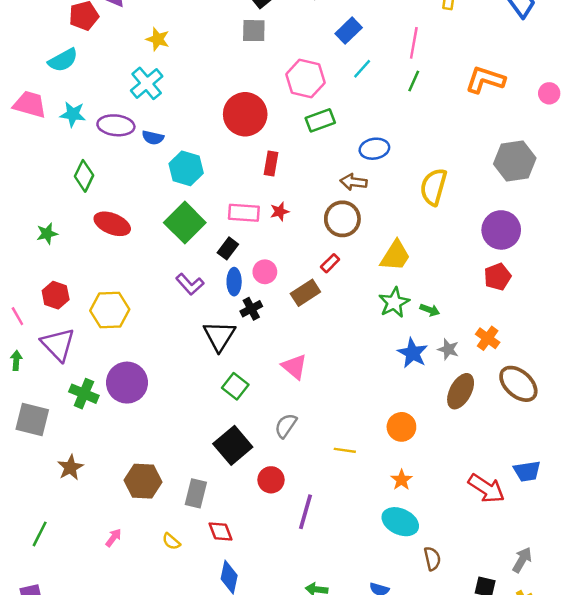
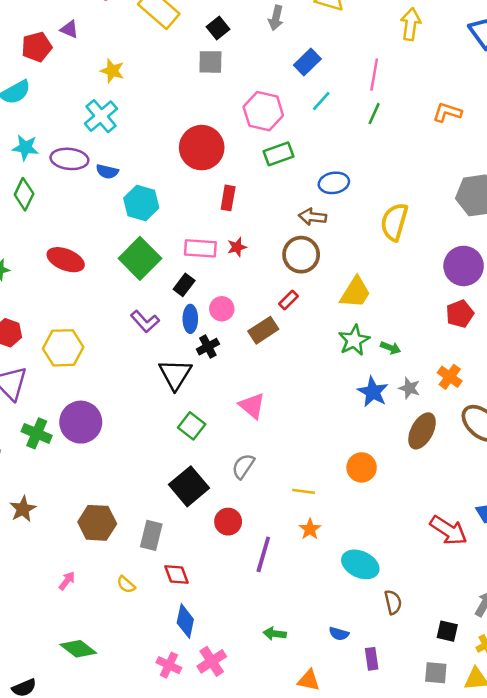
orange L-shape: (485, 80) -> (447, 112), size x0.7
green diamond: (84, 176) -> (24, 194), moved
orange star: (401, 480) -> (310, 529), moved

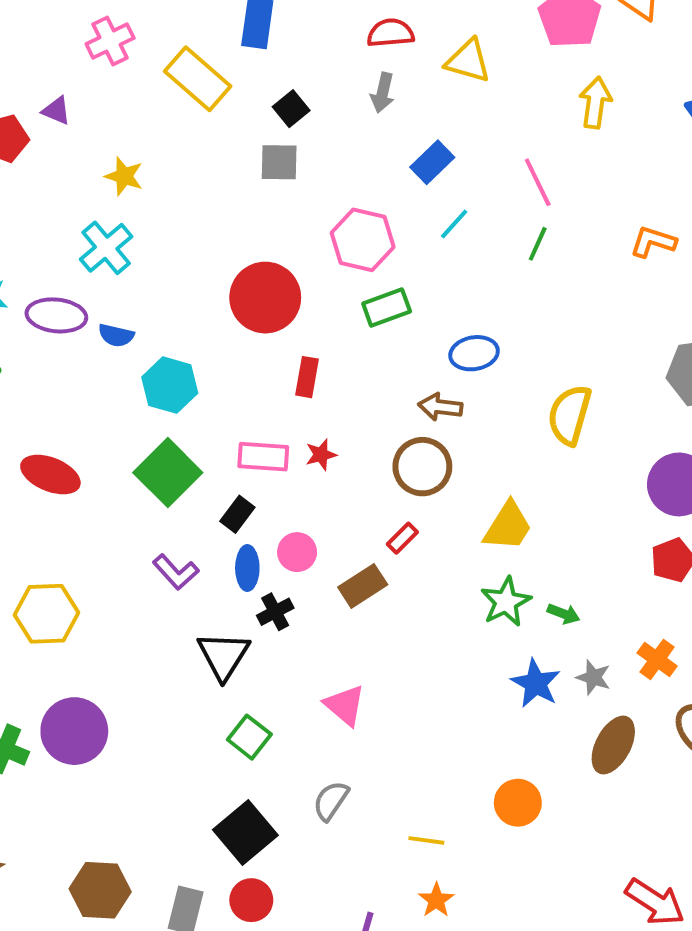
pink line: (374, 75) -> (538, 182), turned -36
red circle: (228, 522) -> (251, 900), moved

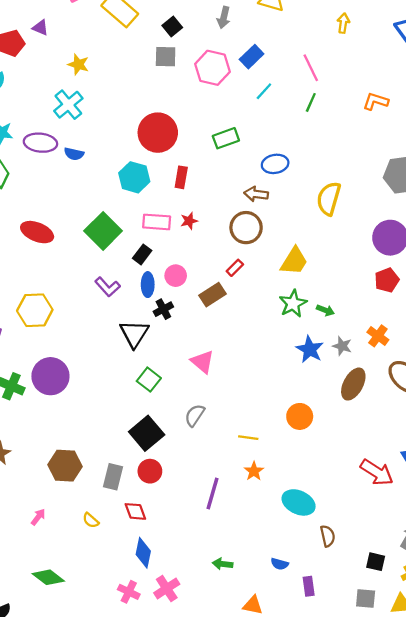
yellow arrow: (595, 103) -> (343, 23), size x0.7
pink hexagon: (363, 240) -> (213, 68), moved
cyan hexagon: (170, 385) -> (134, 177), moved

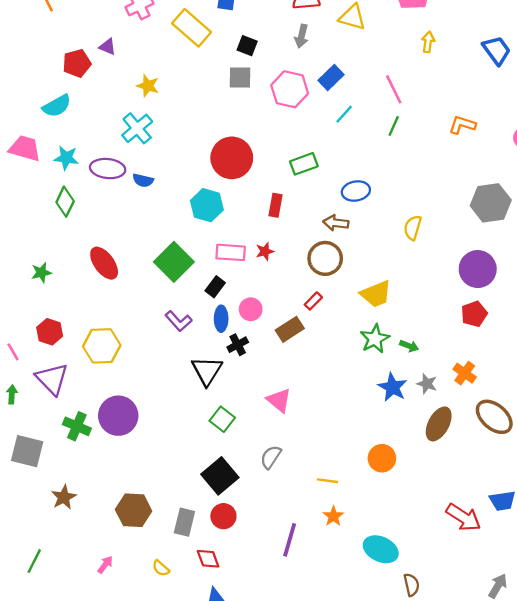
black square: (172, 26) -> (247, 46), turned -30
red rectangle: (181, 177) -> (275, 205), moved
yellow semicircle: (329, 199) -> (413, 228), size x0.7
red ellipse: (37, 232) -> (104, 263), turned 32
yellow trapezoid: (294, 261) -> (376, 294), turned 36

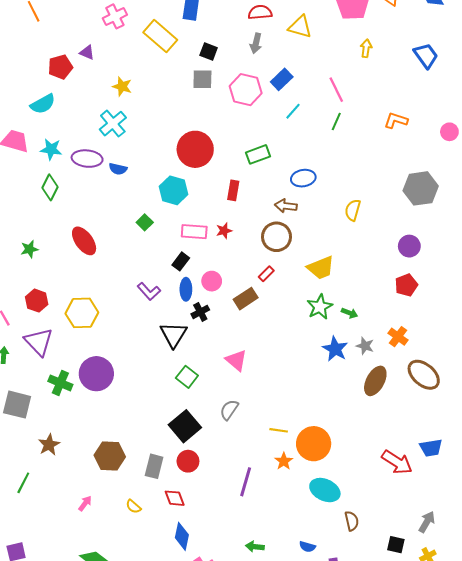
green square: (174, 262) -> (145, 222), moved, size x0.5
purple circle: (478, 269) -> (409, 246), size x0.7
orange circle: (382, 458) -> (314, 444), moved, size x1.4
green line: (34, 561) -> (23, 483), moved

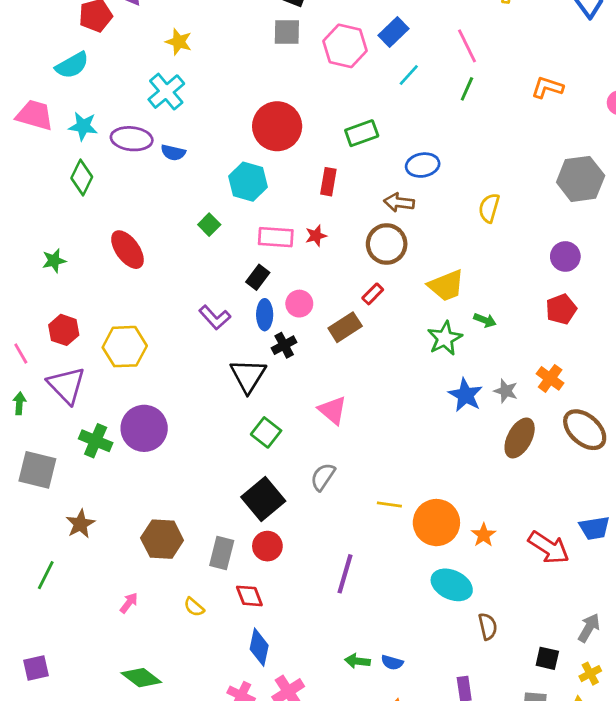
green arrow: (350, 313) -> (485, 320), moved
orange star: (284, 461) -> (484, 535), moved
blue semicircle: (307, 547) -> (392, 662), moved

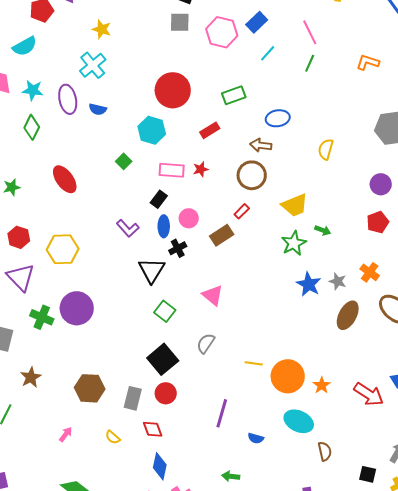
purple ellipse: (132, 139) -> (68, 99), turned 72
red rectangle: (328, 182) -> (210, 130), turned 48
blue semicircle: (392, 662) -> (256, 438), moved

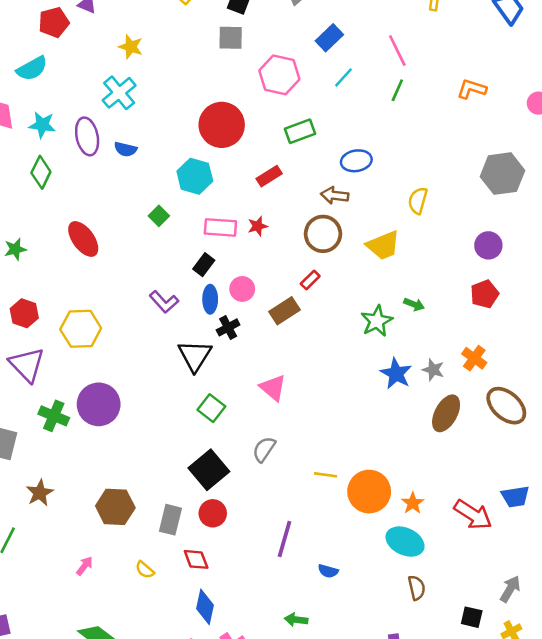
pink hexagon: (222, 32) -> (279, 75), moved
yellow trapezoid: (295, 205) -> (383, 245), moved
cyan ellipse: (299, 421) -> (405, 542), moved

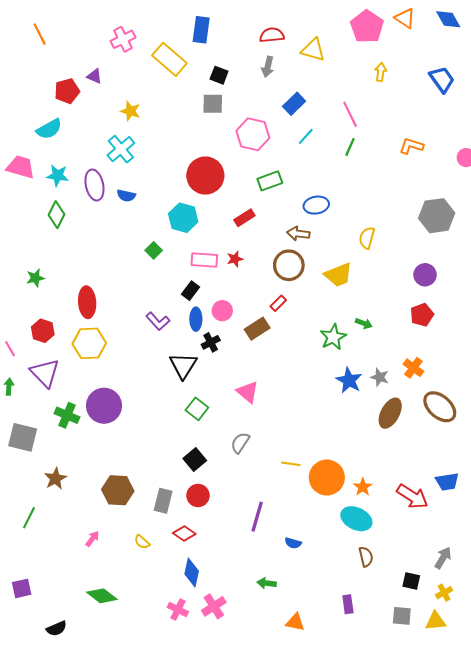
red ellipse: (83, 239) -> (87, 302), moved, turned 32
black square: (209, 470) -> (195, 460), size x0.7
red diamond: (196, 559) -> (184, 533), turned -35

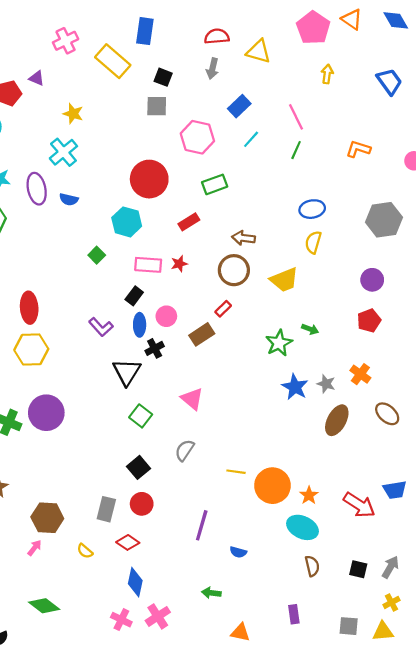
blue ellipse: (316, 205) -> (312, 209), moved
brown ellipse: (440, 407) -> (387, 414), size x0.7
brown hexagon: (118, 490) -> (47, 518), moved
black square: (411, 581) -> (358, 569), moved

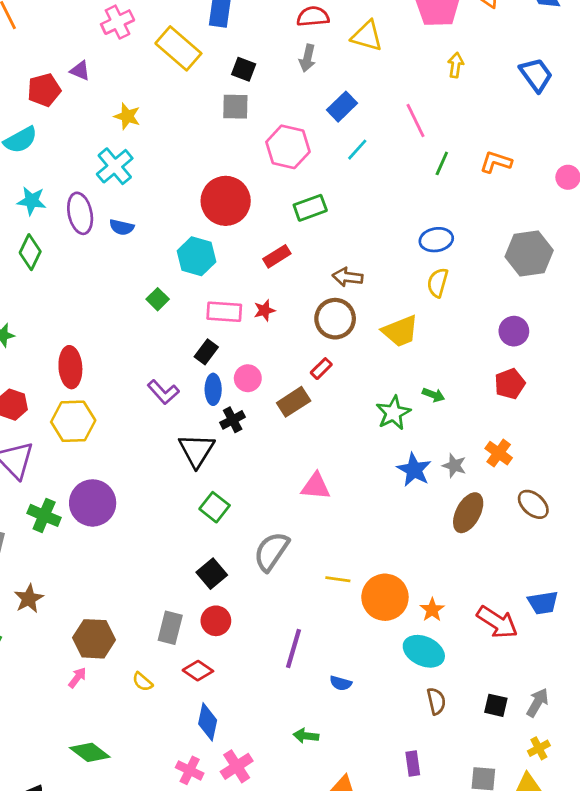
green line: (296, 150) -> (442, 163), moved
pink triangle: (192, 399) -> (316, 486), moved, turned -35
gray semicircle: (185, 450) -> (271, 551), size x1.4

